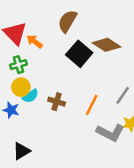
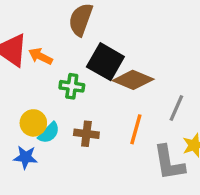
brown diamond: (106, 45) -> (133, 80), moved
green cross: (18, 65) -> (72, 86), moved, turned 35
gray L-shape: (110, 133) -> (169, 163), turned 64

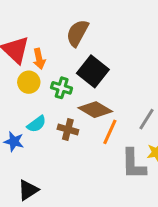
orange arrow: (40, 56) -> (39, 59), turned -138
brown diamond: (133, 80) -> (95, 110), moved
yellow circle: (33, 123) -> (29, 82), moved

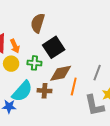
black square: (93, 71) -> (54, 47), turned 30
brown diamond: (95, 110) -> (61, 73), turned -30
cyan semicircle: (37, 124) -> (22, 91), size x1.6

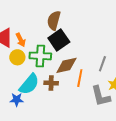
brown semicircle: (38, 23) -> (54, 20), moved
green cross: (34, 63) -> (40, 56), size x1.5

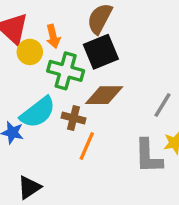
orange arrow: (21, 40) -> (53, 36), moved
yellow circle: (17, 57) -> (30, 52), moved
orange line: (80, 78) -> (87, 146), moved

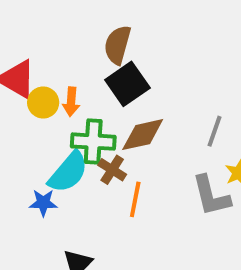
orange arrow: (53, 36) -> (71, 102), moved, turned 30
green cross: (66, 71) -> (93, 142), moved
brown cross: (73, 118) -> (112, 170), turned 30

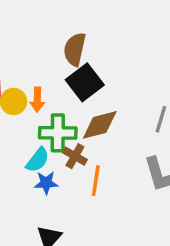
cyan semicircle: (68, 172) -> (38, 160), size x0.7
blue star: (43, 203) -> (46, 183), moved

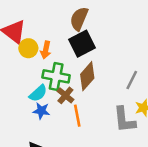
brown diamond: (100, 125) -> (87, 76), turned -44
orange line: (96, 181) -> (77, 116), turned -30

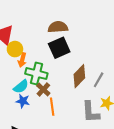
brown semicircle: (79, 19) -> (58, 27), turned 60
orange arrow: (46, 50) -> (22, 60), moved
brown diamond: (87, 76) -> (79, 76), moved

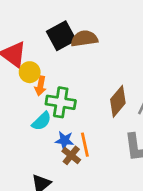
black square: (59, 48) -> (61, 36), moved
brown cross: (43, 89) -> (71, 155), moved
blue star: (23, 101) -> (65, 140), moved

